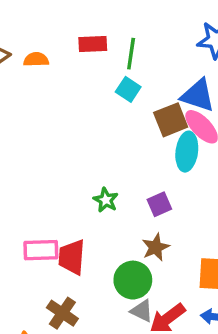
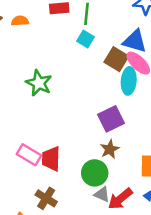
brown square: (171, 120) -> (116, 59), turned -35
green star: (106, 200) -> (39, 83), moved, size x1.5
purple square: (159, 204) -> (111, 119), size x1.5
pink rectangle: (41, 250) -> (29, 155), turned 35

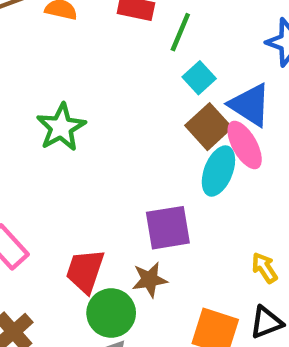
cyan square: (86, 39) -> (199, 78), moved
red trapezoid: (51, 159) -> (85, 271), moved

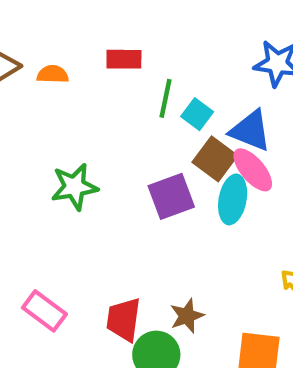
green line: (180, 32) -> (166, 98), moved
green star: (61, 127) -> (74, 187), turned 30
purple square: (168, 228) -> (171, 196), moved

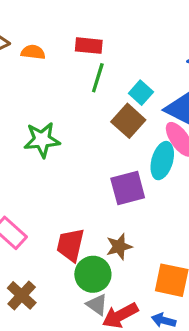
green line: (166, 98) -> (98, 78), moved
brown square: (215, 159) -> (128, 121), moved
purple square: (171, 196) -> (128, 188), moved

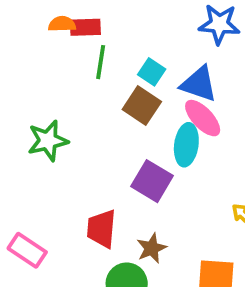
orange semicircle: (33, 52) -> (62, 24), moved
purple square: (128, 188) -> (152, 181), turned -36
red trapezoid: (70, 245) -> (102, 229), moved

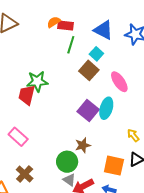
orange semicircle: (62, 24) -> (54, 22), turned -40
blue triangle: (199, 84) -> (103, 30), moved
cyan ellipse: (186, 145) -> (106, 108), moved
red trapezoid: (102, 229) -> (27, 95), moved

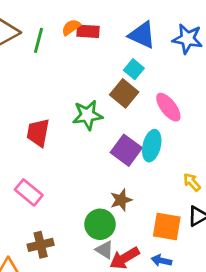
green line: (71, 45) -> (38, 40), moved
green star: (37, 81) -> (88, 115), moved
brown cross: (25, 174) -> (41, 245), turned 36

